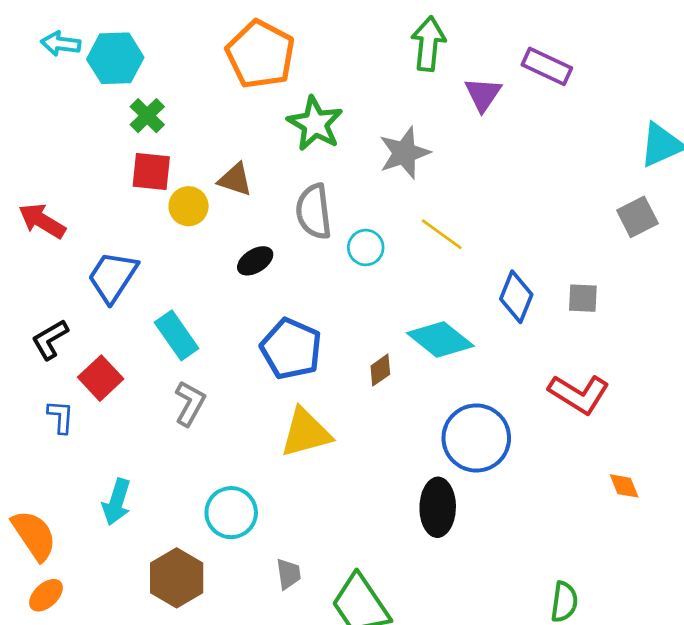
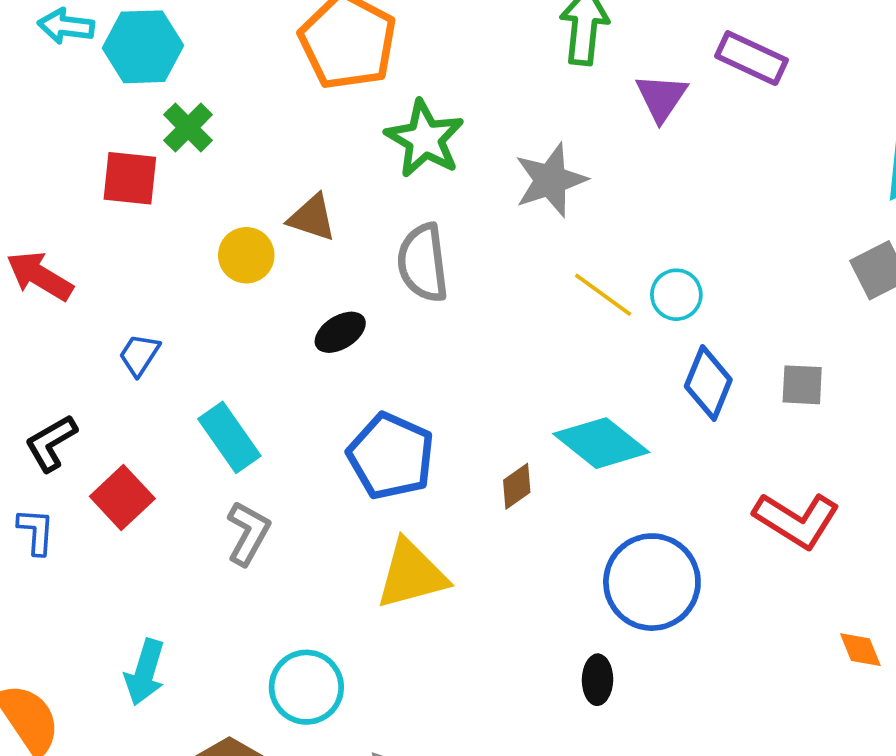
red square: (151, 172) -> (130, 178), moved
cyan circle: (366, 248) -> (676, 295), moved
blue trapezoid: (113, 277) -> (139, 355), size x0.6
blue L-shape: (61, 417) -> (36, 531), moved
black ellipse: (438, 507) -> (597, 680), size x0.6

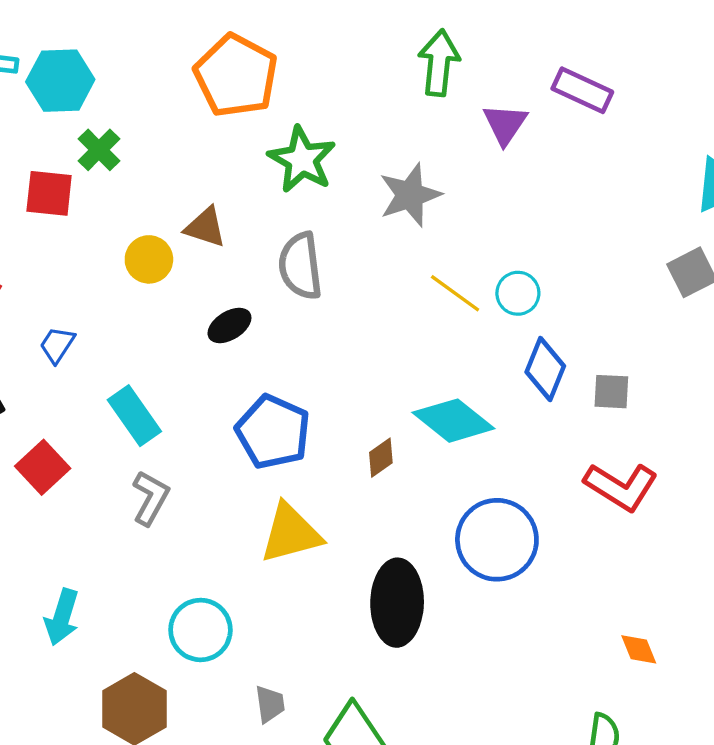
gray square: (802, 385) -> (611, 392), moved
orange diamond: (860, 650) -> (639, 649), moved
black ellipse: (597, 680) -> (397, 603), moved, size x2.0

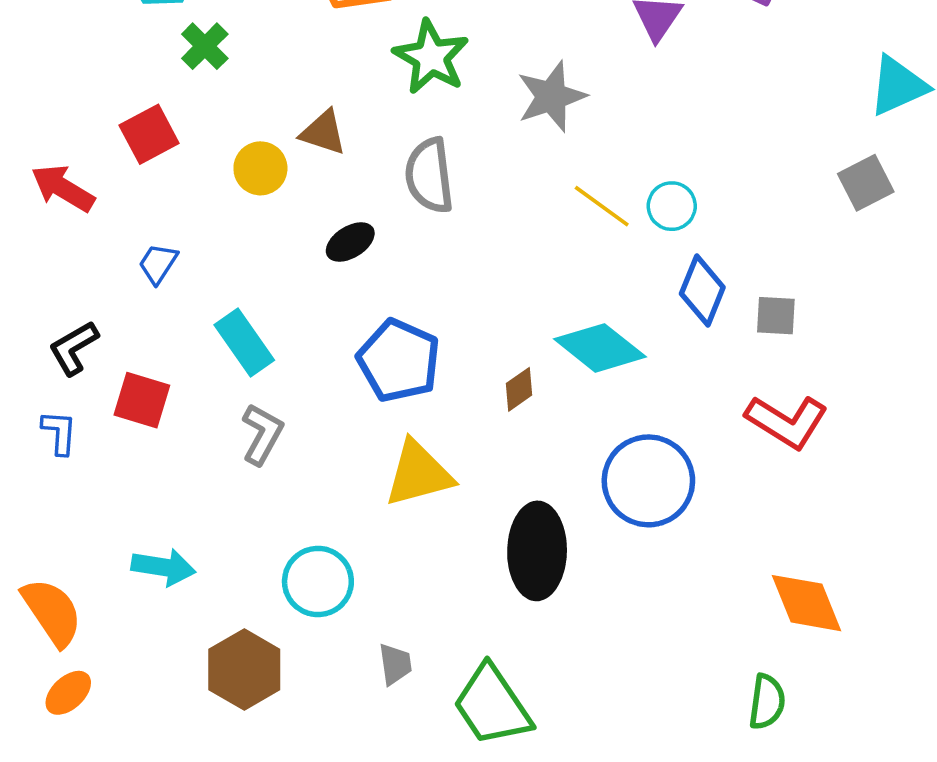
red square: (49, 193) -> (149, 134), moved, turned -34
red square: (43, 467) -> (142, 400), turned -30
cyan arrow: (62, 617) -> (163, 567), turned -98
orange diamond: (639, 649) -> (806, 603), size x1.8

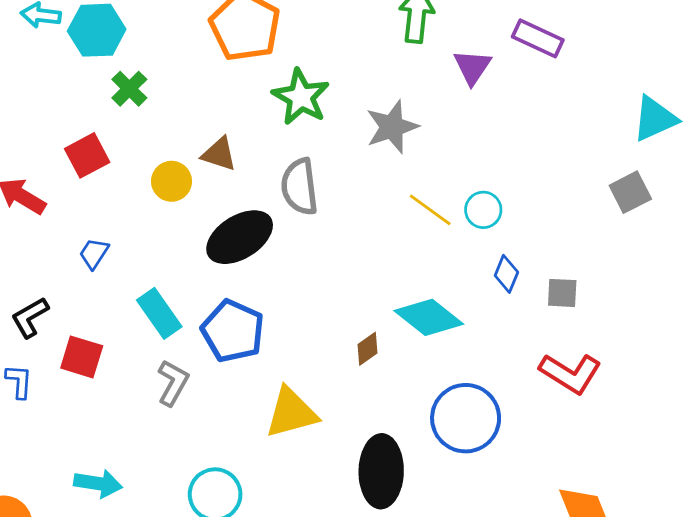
black ellipse: (350, 242) -> (240, 237), size x1.8
blue diamond: (702, 291) -> (506, 274), size x0.7
blue pentagon: (399, 361) -> (233, 331), moved

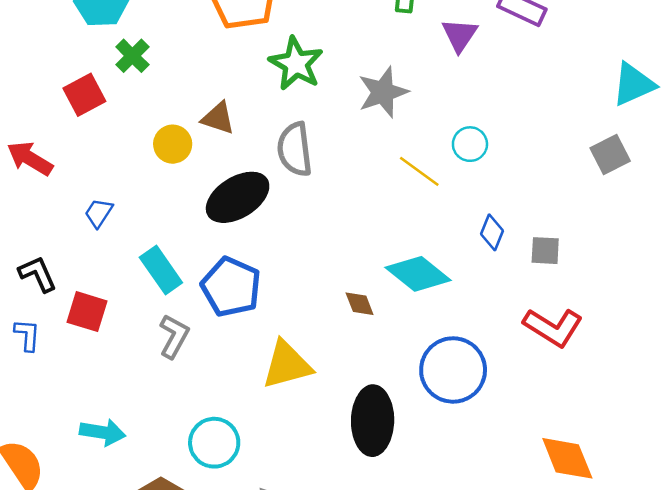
red square: (87, 155) -> (84, 95), moved
cyan circle: (483, 210) -> (470, 144), moved
black L-shape: (30, 317) -> (38, 274), turned 96
brown diamond: (368, 349) -> (360, 304), turned -76

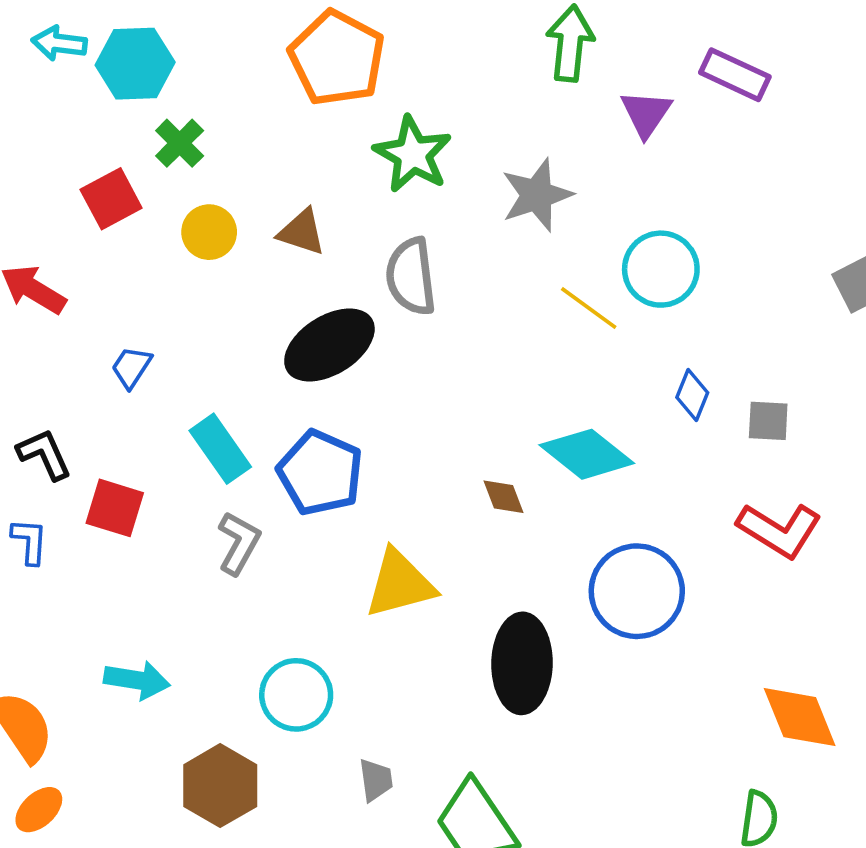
yellow circle: (173, 144) -> (209, 232), moved
cyan circle: (470, 144) -> (661, 269), size x1.5

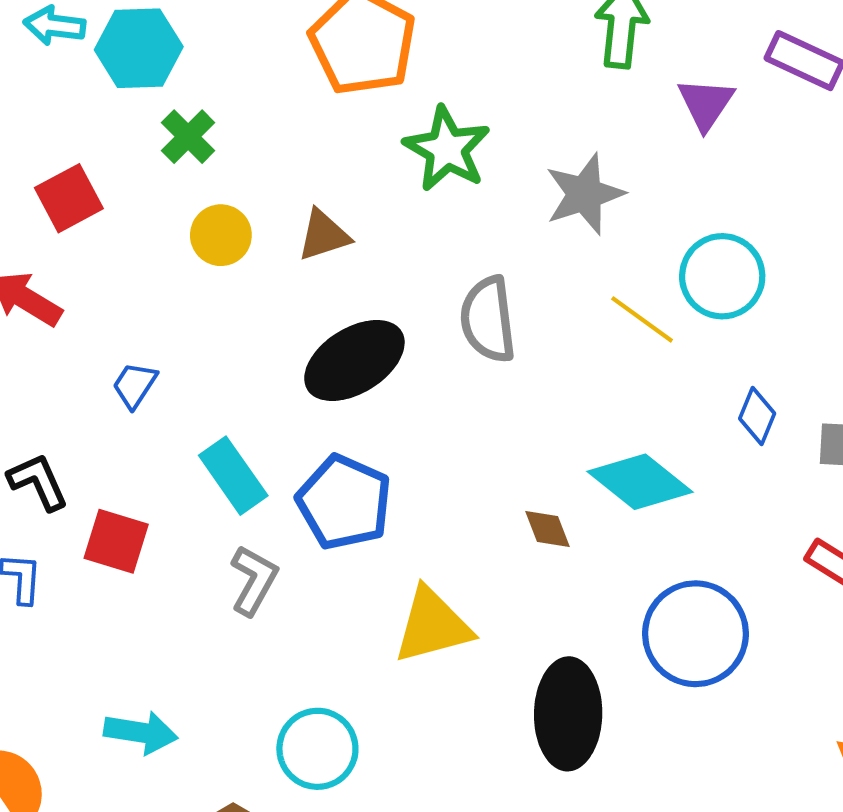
red square: (111, 199) -> (69, 198), moved
brown triangle: (302, 232) -> (324, 235), turned -36
gray semicircle: (411, 276) -> (488, 319), moved

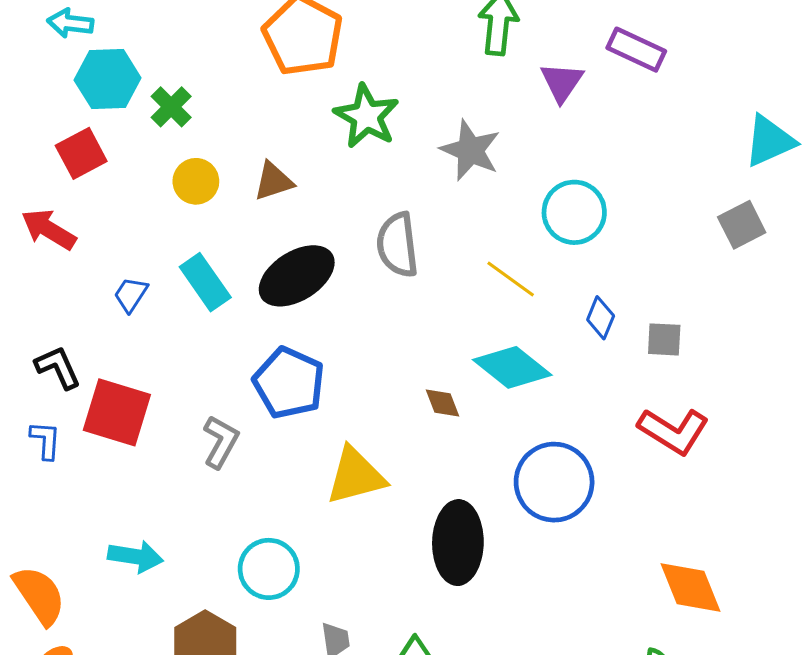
cyan hexagon: (139, 48) -> (108, 79), moved
gray star: (585, 194) -> (470, 150), turned -30
yellow line: (642, 319) -> (511, 279), moved
cyan rectangle: (233, 476) -> (205, 282), moved
red square: (116, 541) -> (117, 412), size x1.4

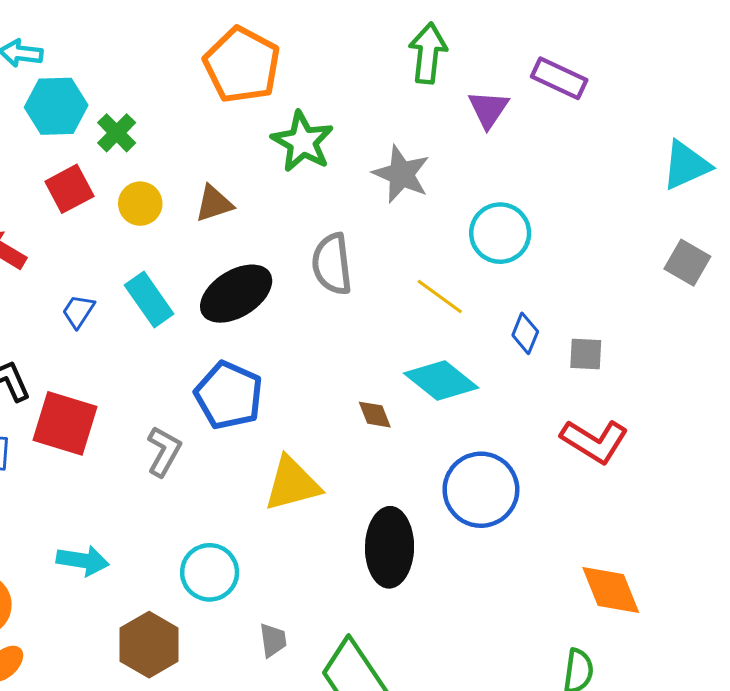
red square: (81, 153) -> (69, 189), moved
gray square: (742, 225) -> (687, 263), moved, turned -33

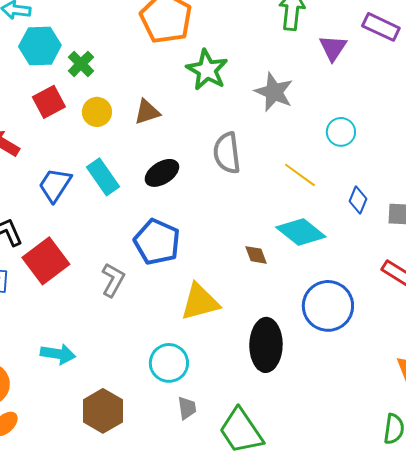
cyan circle: (500, 233) -> (341, 132), size x0.7
black ellipse: (236, 294) -> (162, 173), size x0.7
blue trapezoid: (78, 311) -> (55, 185), size x1.5
red square: (65, 423) -> (46, 261), turned 36
cyan circle: (210, 572) -> (169, 363), moved

